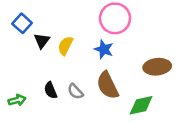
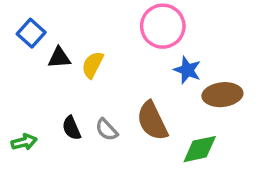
black triangle: (42, 41) -> (59, 58), turned 49
blue star: (104, 49) -> (187, 70), moved

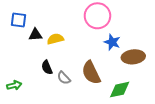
blue square: (31, 33) -> (18, 20), turned -35
yellow semicircle: (93, 65) -> (55, 39), turned 49
black semicircle: (72, 128) -> (47, 67), moved

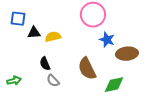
gray semicircle: (64, 78) -> (53, 81), moved

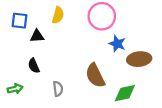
yellow semicircle: (53, 37) -> (58, 15), moved, turned 119
black semicircle: (45, 64) -> (34, 66), moved
gray semicircle: (53, 81) -> (58, 89), turned -144

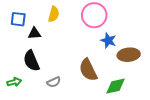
black semicircle: (34, 66) -> (31, 61), size x1.5
gray semicircle: (58, 89) -> (54, 82), turned 72

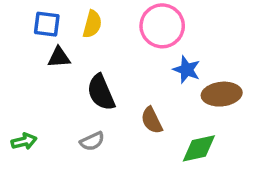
blue square: (18, 19) -> (47, 24), moved
black semicircle: (31, 61) -> (101, 92), moved
brown semicircle: (88, 70) -> (152, 120), size x0.7

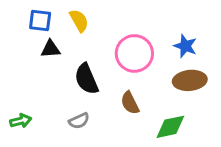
yellow semicircle: (92, 24) -> (79, 21), turned -45
pink circle: (162, 26) -> (134, 53), moved
blue star: (187, 70) -> (185, 46), moved

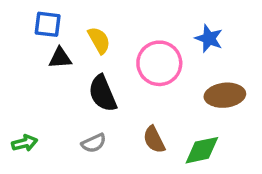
yellow semicircle: (79, 21) -> (99, 40), moved
blue star: (185, 46) -> (209, 38), moved
brown semicircle: (130, 103) -> (154, 140), moved

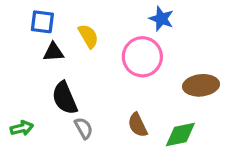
blue star: (209, 38) -> (161, 19), moved
black semicircle: (103, 93) -> (65, 98), moved
gray semicircle: (94, 143) -> (84, 128), turned -95

